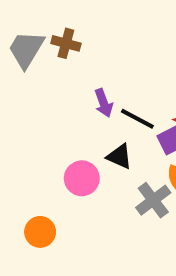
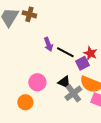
black triangle: (120, 156) -> (64, 82), moved
orange circle: (40, 232) -> (25, 102), moved

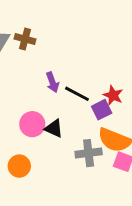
pink circle: (37, 82) -> (32, 124), moved
black triangle: (64, 82) -> (54, 128), moved
gray cross: (73, 93) -> (89, 153), turned 30

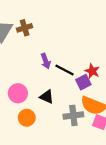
brown cross: (25, 39) -> (25, 28), turned -32
pink circle: (32, 124) -> (18, 93), moved
orange circle: (19, 166) -> (27, 118), moved

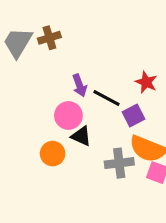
red star: (92, 71) -> (146, 82), moved
pink circle: (18, 93) -> (68, 115), moved
orange circle: (27, 118) -> (53, 154), moved

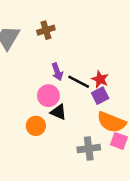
brown cross: (49, 38) -> (46, 30), moved
red star: (146, 82) -> (100, 79), moved
gray cross: (119, 163) -> (89, 149), moved

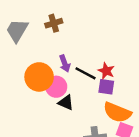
purple square: (100, 96) -> (106, 87), turned 35
orange circle: (36, 126) -> (39, 77), moved, size x1.5

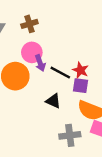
pink circle: (56, 87) -> (32, 52), moved
black triangle: (66, 103) -> (53, 101), moved

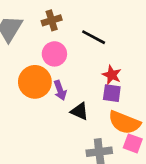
purple arrow: (40, 63) -> (60, 90), moved
black line: (60, 73) -> (94, 37), moved

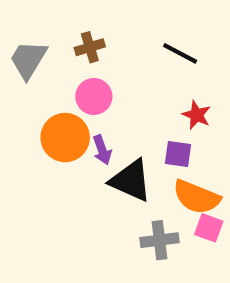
black line: (94, 37) -> (180, 53), moved
red star: (112, 75) -> (196, 115), moved
black triangle: (80, 111) -> (131, 181), size x1.6

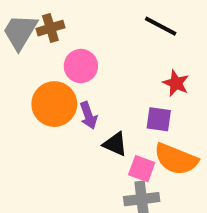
brown cross: (90, 47) -> (50, 28), moved
black triangle: (131, 181) -> (115, 144), size x0.6
pink square: (209, 228) -> (142, 169), moved

